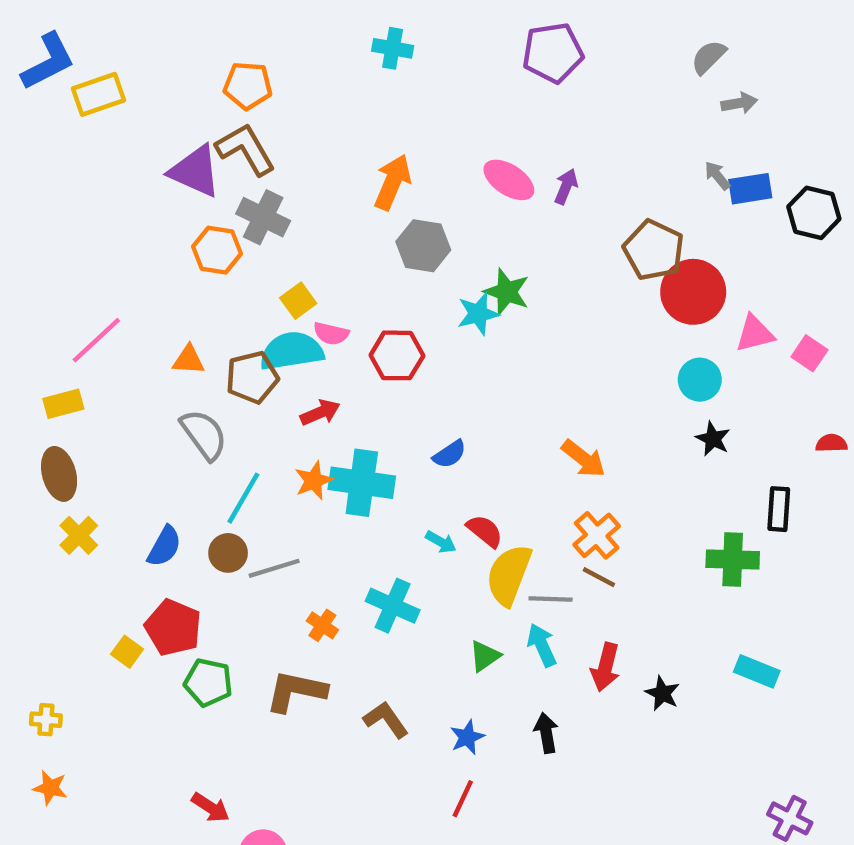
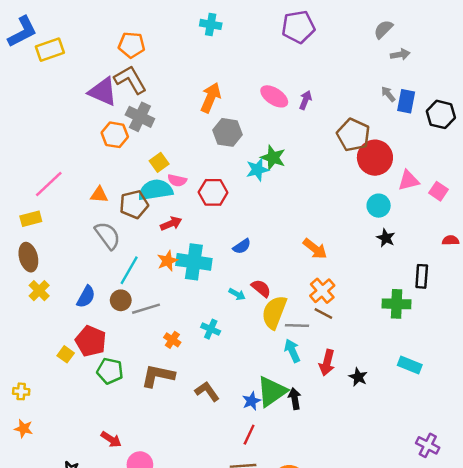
blue rectangle: (750, 189) -> (406, 101), turned -70
cyan cross: (393, 606) -> (211, 329), size x0.7
green triangle: (485, 656) -> (272, 391), moved, size x1.8

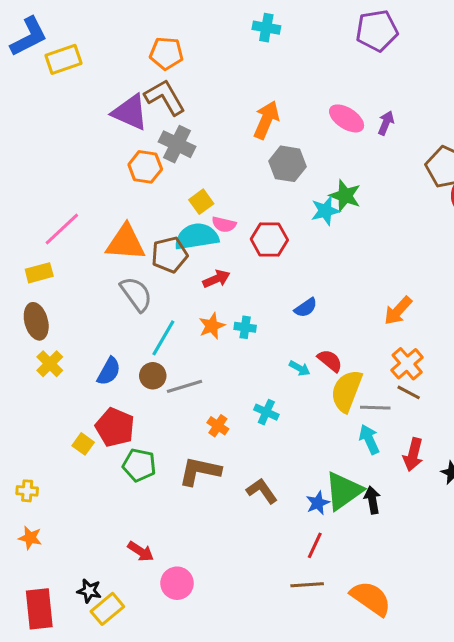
orange triangle: (99, 195) -> (126, 243), size x1.8
orange arrow: (315, 249) -> (398, 311), turned 95
cyan cross: (194, 262) -> (245, 327), size x0.5

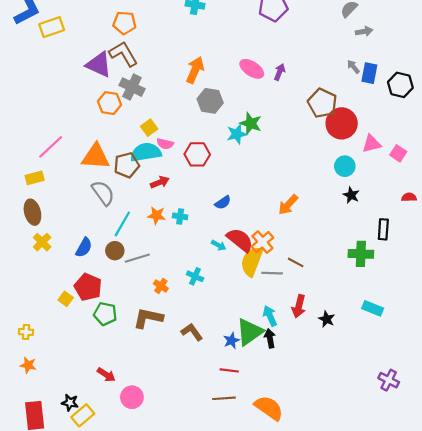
orange star: (212, 326) -> (157, 215), turned 30
red semicircle: (330, 361) -> (240, 240), size x1.5
orange cross: (407, 364) -> (262, 242), moved
cyan arrow: (369, 439) -> (270, 316), moved
red line: (315, 545) -> (229, 370), turned 72

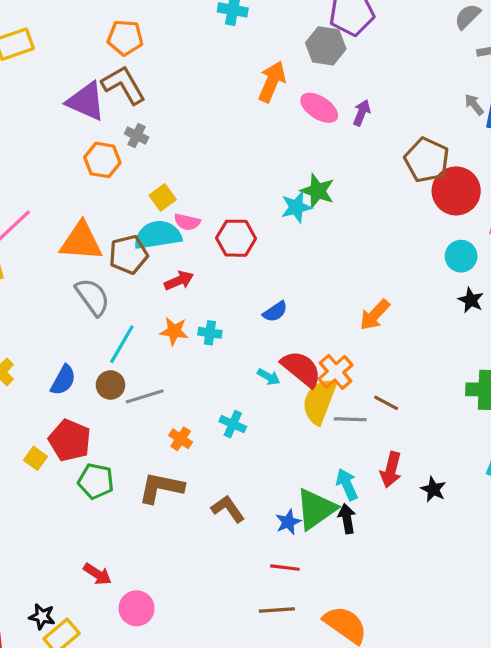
orange arrow: (195, 70) -> (272, 82), moved
gray cross: (132, 87) -> (137, 135), size x0.6
gray hexagon: (210, 101) -> (326, 46), moved

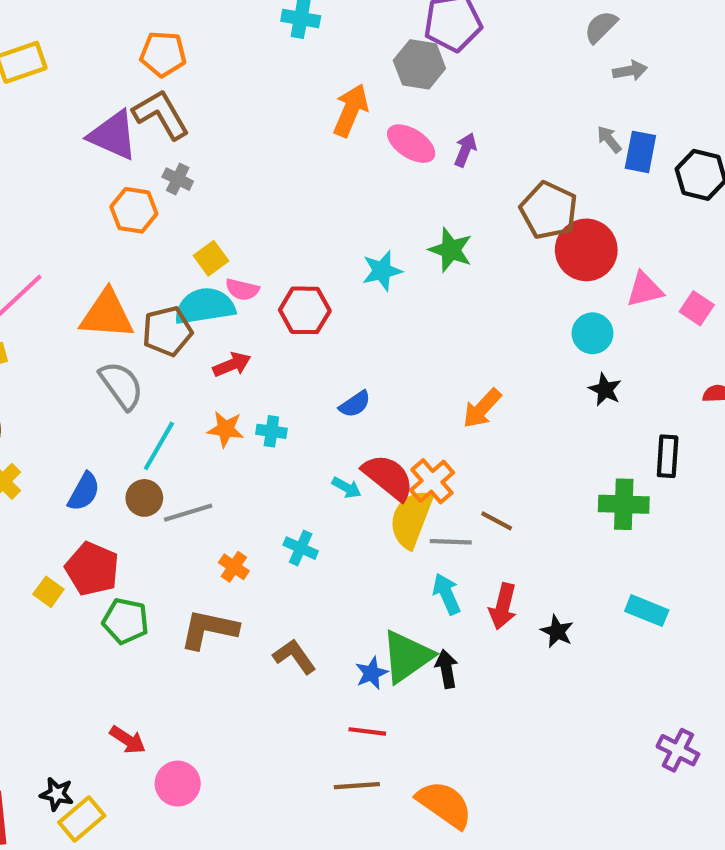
green star: (318, 191) -> (451, 250), moved
cyan arrow: (347, 484) -> (447, 594), moved

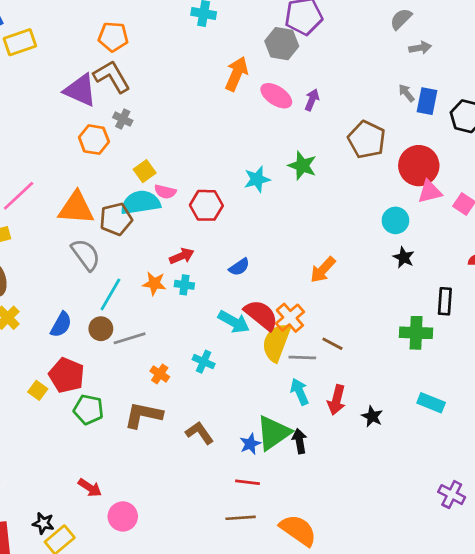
red circle: (586, 250) -> (419, 166), moved
red arrow: (232, 365) -> (182, 256), moved
cyan arrow: (347, 488) -> (234, 322), size x1.6

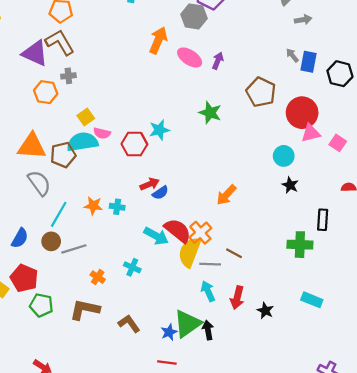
gray cross: (123, 119) -> (68, 76), turned -32
cyan star: (257, 179) -> (159, 130), moved
red arrow: (182, 256) -> (150, 184), moved

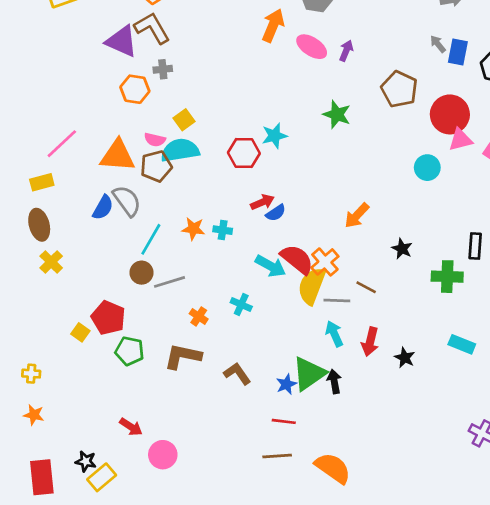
pink semicircle: (102, 133) -> (155, 140), moved
black star: (290, 185) -> (402, 249), moved
blue semicircle: (20, 238) -> (103, 207), moved

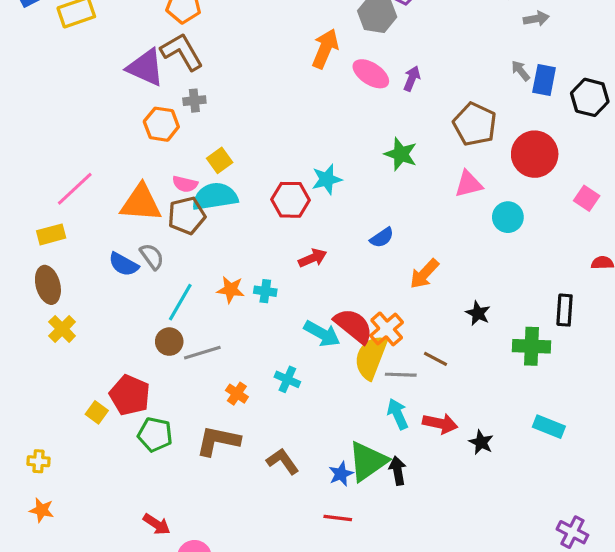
pink triangle: (461, 140) -> (468, 184), moved
gray semicircle: (127, 201) -> (152, 257), size x0.7
blue semicircle: (103, 207) -> (124, 264), turned 90
blue semicircle: (276, 213) -> (382, 238), moved
red arrow: (370, 342) -> (440, 423), turned -92

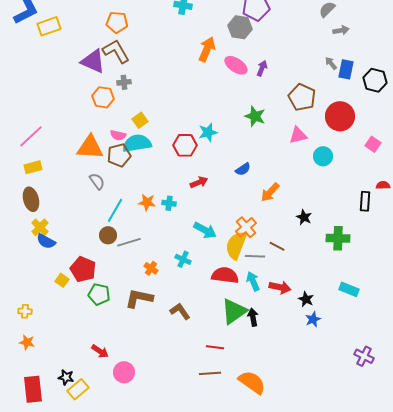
pink line: (75, 189) -> (31, 136), moved
blue semicircle: (124, 264) -> (46, 241), moved
black rectangle: (565, 310) -> (365, 201), moved
red semicircle: (354, 326) -> (225, 275), moved, turned -32
blue star: (341, 474) -> (313, 319), moved

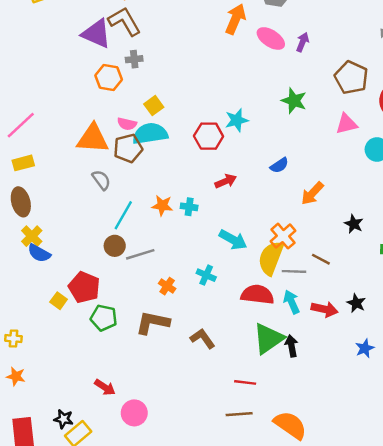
black star: (306, 299) -> (356, 303), moved

